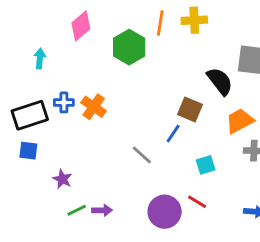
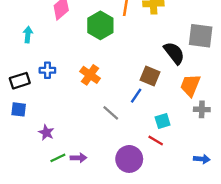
orange cross: (94, 107) -> (90, 75), moved
black rectangle: (30, 115) -> (20, 81), size x0.7
orange trapezoid: (240, 121) -> (190, 85), turned -40
red line: (197, 202) -> (156, 141), moved

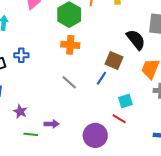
orange cross: (90, 75) -> (70, 45), moved, turned -30
gray line: (111, 113) -> (69, 82), moved
green line: (58, 158) -> (31, 134), turned 32
purple arrow: (79, 158) -> (51, 124), moved

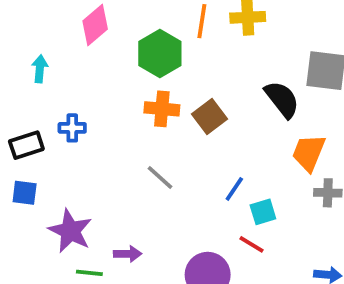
brown square: (114, 60) -> (210, 116), moved, turned 30
blue line: (101, 78) -> (234, 189), moved
purple star: (20, 111) -> (70, 231), size x1.6

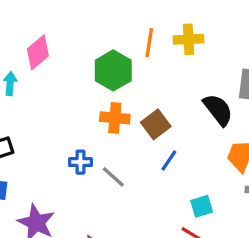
pink diamond: (95, 25) -> (38, 52), moved
blue cross: (72, 128) -> (80, 162), moved
blue line: (234, 189) -> (169, 160), moved

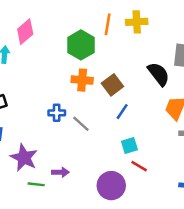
cyan square: (202, 206) -> (129, 146), moved

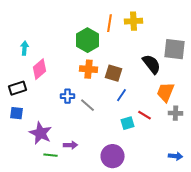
pink diamond: (25, 32) -> (40, 69), moved
brown square: (112, 85) -> (114, 73), turned -36
red line: (139, 166) -> (144, 115), moved

